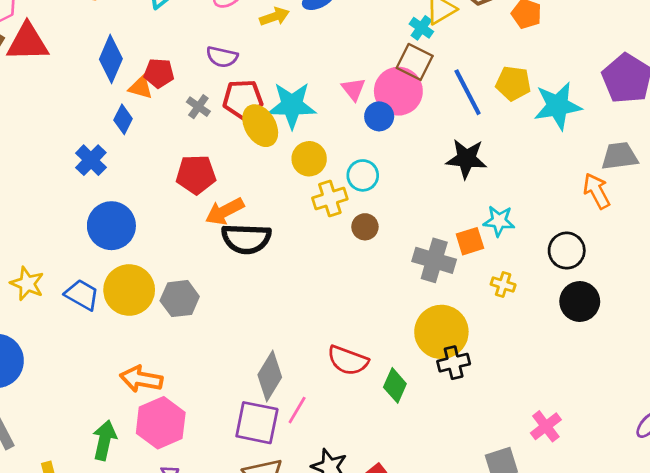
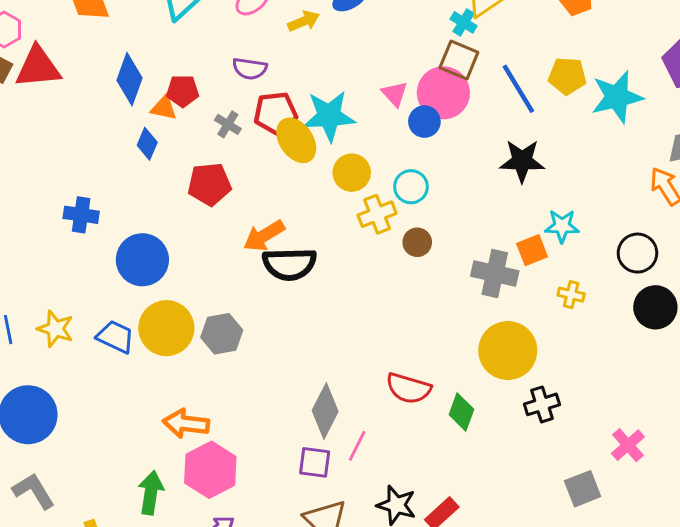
blue cross: (91, 160) -> (81, 215), moved, turned -32
red pentagon: (196, 175) -> (209, 184), moved
black cross: (454, 363) -> (542, 404), moved
purple square: (257, 423) -> (315, 462), size x0.7

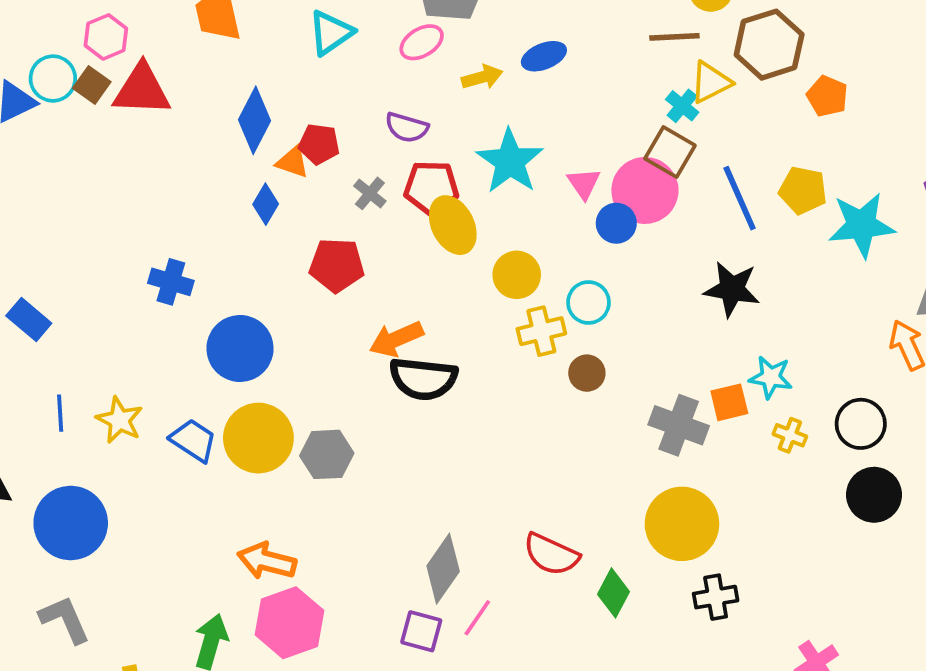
cyan star: (329, 116) -> (510, 161), moved, turned 30
yellow cross: (571, 295) -> (790, 435), moved

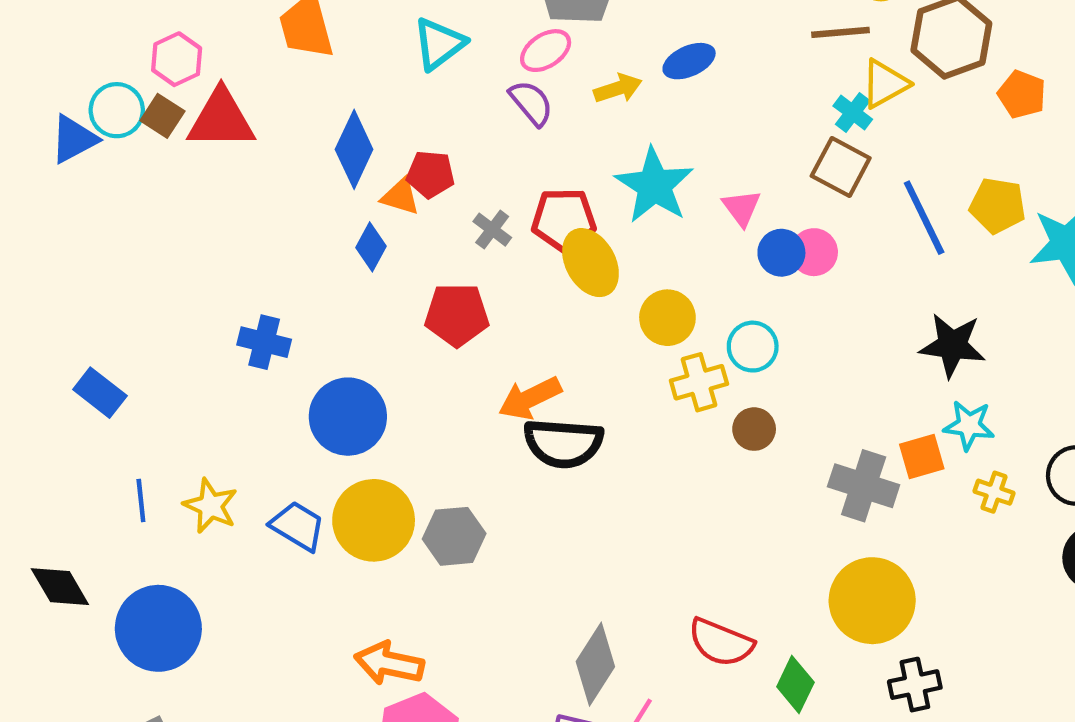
purple semicircle: (407, 127) -> (531, 103), moved, turned -144
pink circle: (645, 190) -> (814, 252), moved, size x0.6
black star: (732, 289) -> (952, 345), moved

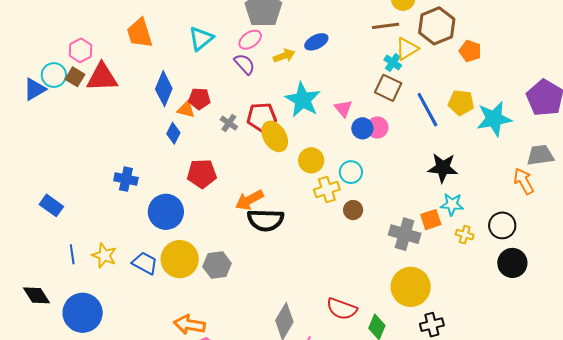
red pentagon: (457, 315) -> (202, 174), moved

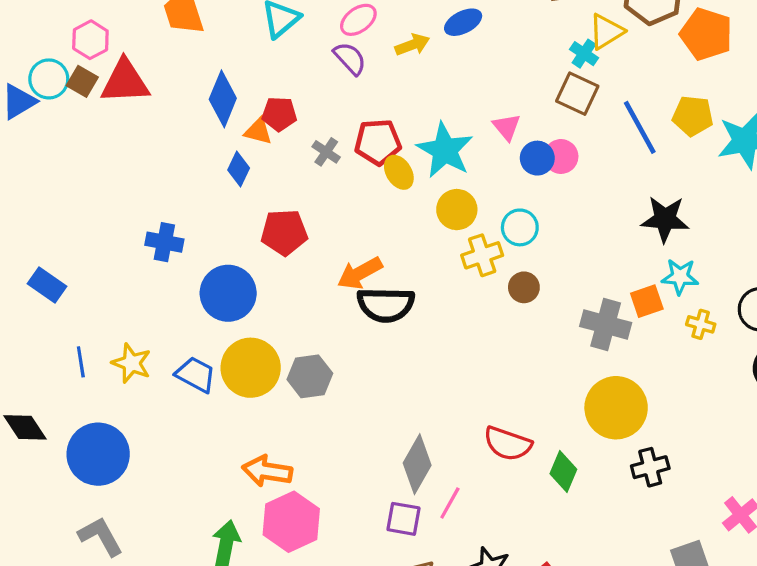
orange pentagon: (470, 51) -> (706, 34), size x1.5
cyan star: (303, 100) -> (445, 150), moved
yellow ellipse: (275, 136) -> (399, 172), size x0.7

